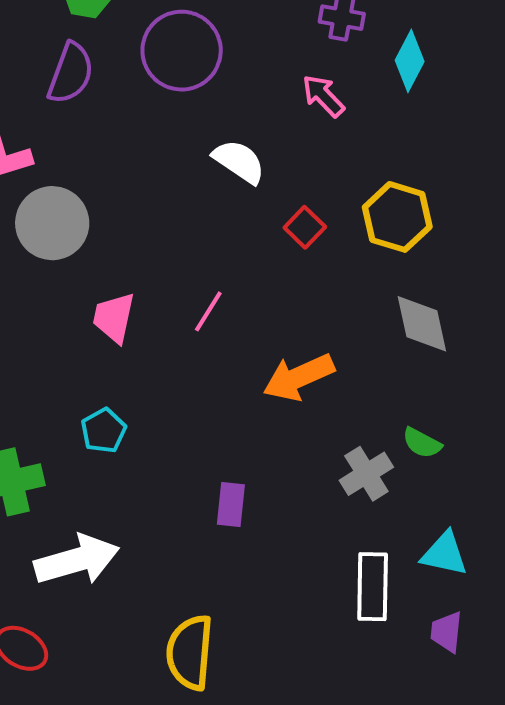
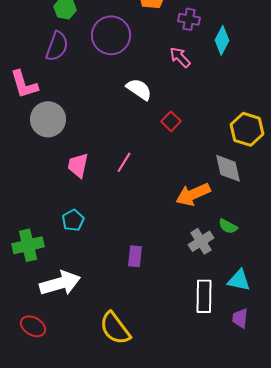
yellow hexagon: (397, 217) -> (247, 129), moved
orange arrow: (299, 377) -> (193, 194), moved
yellow semicircle: (190, 652) -> (115, 328), turned -42

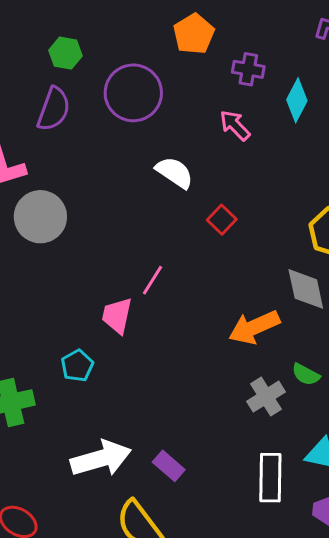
pink trapezoid: (78, 165) -> (117, 315), moved
purple rectangle: (135, 256) -> (169, 466), moved, turned -55
white arrow: (60, 283) -> (101, 459), moved

